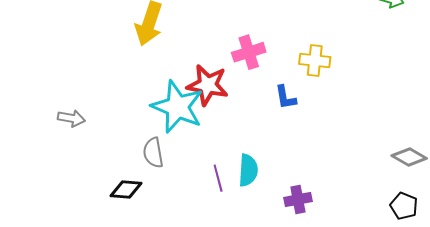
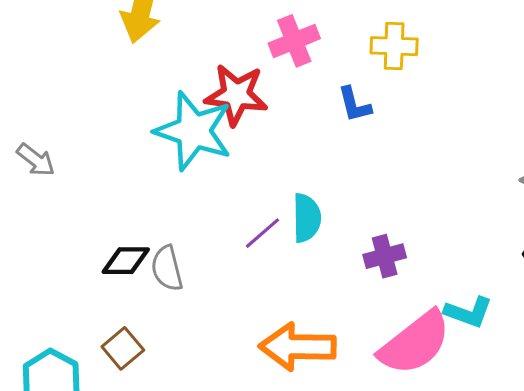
gray arrow: (71, 118) -> (36, 160), turned 32
gray semicircle: (153, 153) -> (167, 268), moved
purple line: (218, 178) -> (262, 233), turned 68

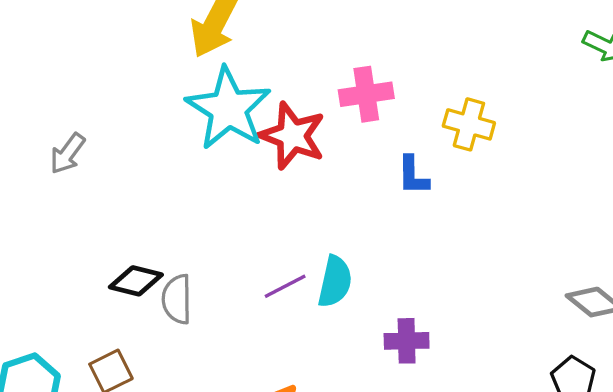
cyan star: (194, 131) -> (228, 109), moved
gray arrow: (36, 160) -> (67, 154), turned 75

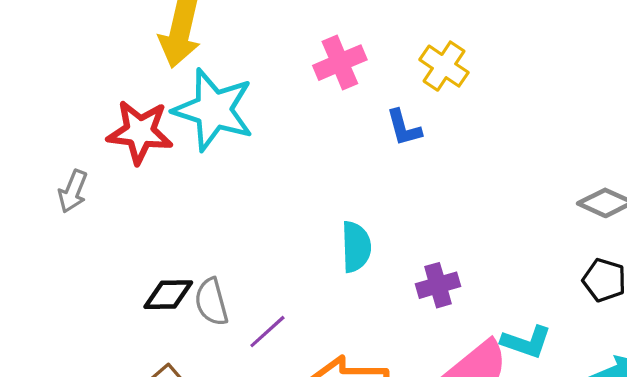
yellow cross: (469, 124) -> (444, 66), turned 33
red star: (292, 136) -> (140, 132), moved
purple line: (285, 286) -> (267, 332), moved

